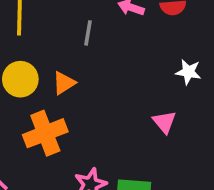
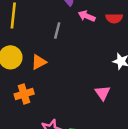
orange cross: (45, 133) -> (24, 94), size x0.7

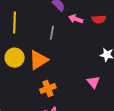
orange triangle: (39, 62) -> (38, 60), size x1.5
orange cross: (24, 94) -> (48, 89), moved

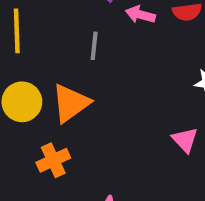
orange cross: (48, 89) -> (53, 160), moved

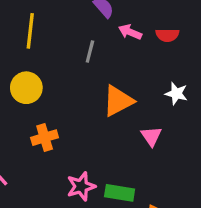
orange triangle: (71, 103) -> (118, 101), moved

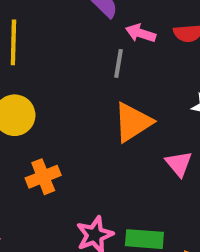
gray line: (90, 52) -> (119, 63), moved

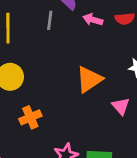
gray line: (119, 63) -> (50, 20), moved

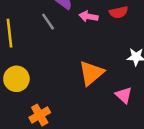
gray line: (50, 20) -> (48, 22), turned -36

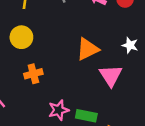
pink triangle: (124, 95) -> (111, 76), size x1.5

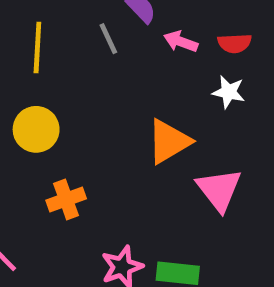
white star: (130, 45) -> (229, 92), moved

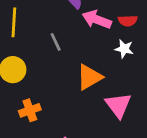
gray line: (108, 39) -> (56, 42), moved
pink arrow: (181, 42) -> (97, 20), size x1.5

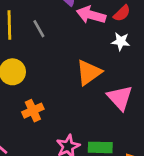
red semicircle: (128, 21) -> (122, 13), turned -36
gray line: (56, 42) -> (39, 29), moved

